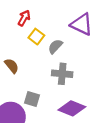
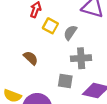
gray square: (32, 99) -> (65, 81), moved

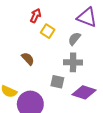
gray semicircle: (70, 33) -> (74, 39), moved

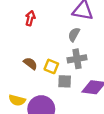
yellow square: (48, 31) -> (51, 66), moved

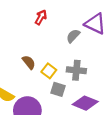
gray semicircle: (74, 34) -> (73, 36), moved

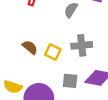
gray square: (58, 89) -> (70, 81), moved

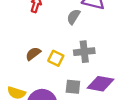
brown semicircle: (30, 47) -> (33, 54), turned -77

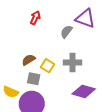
gray square: (73, 87) -> (34, 79), moved

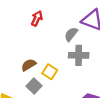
gray cross: (73, 63) -> (79, 55), moved
gray square: (34, 79) -> (34, 86), turned 32

